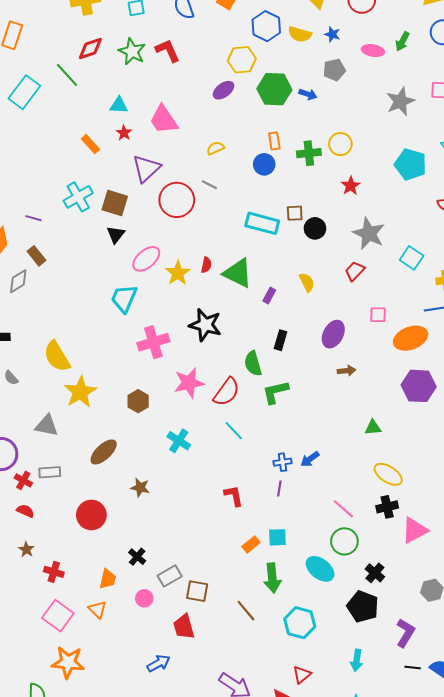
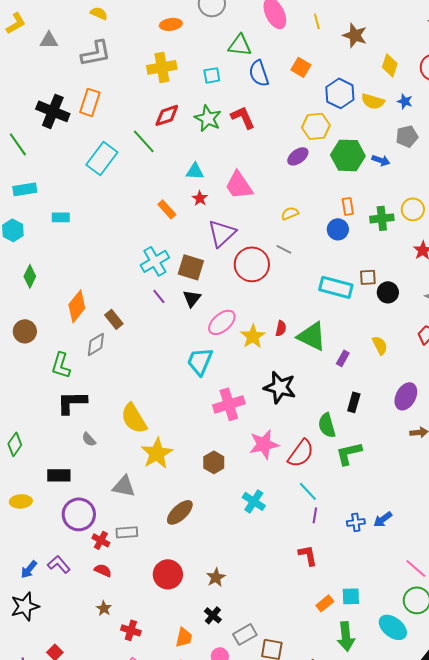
purple line: (33, 218) -> (159, 296), moved, turned 35
brown star: (140, 488) -> (216, 577), moved, turned 30
purple line: (279, 489) -> (315, 515), moved

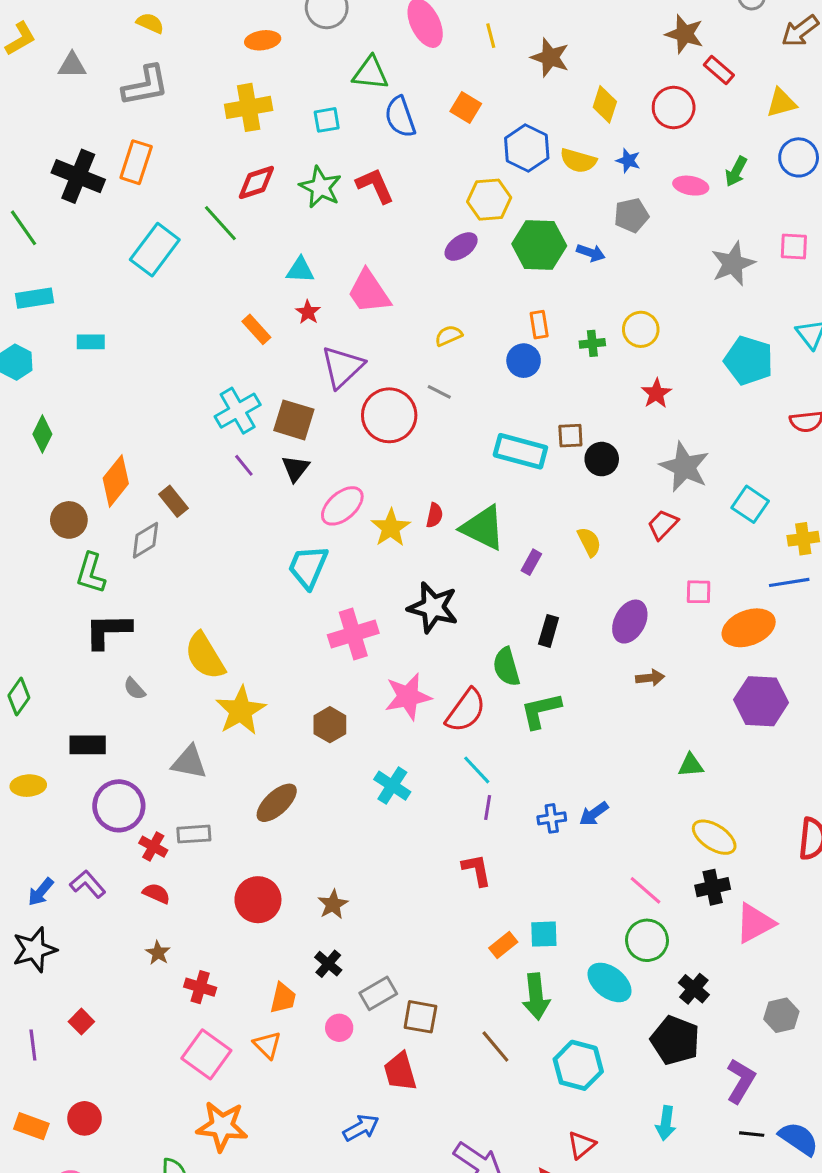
green cross: (382, 218) -> (592, 343), size x0.7
brown circle: (25, 331) -> (69, 520), moved

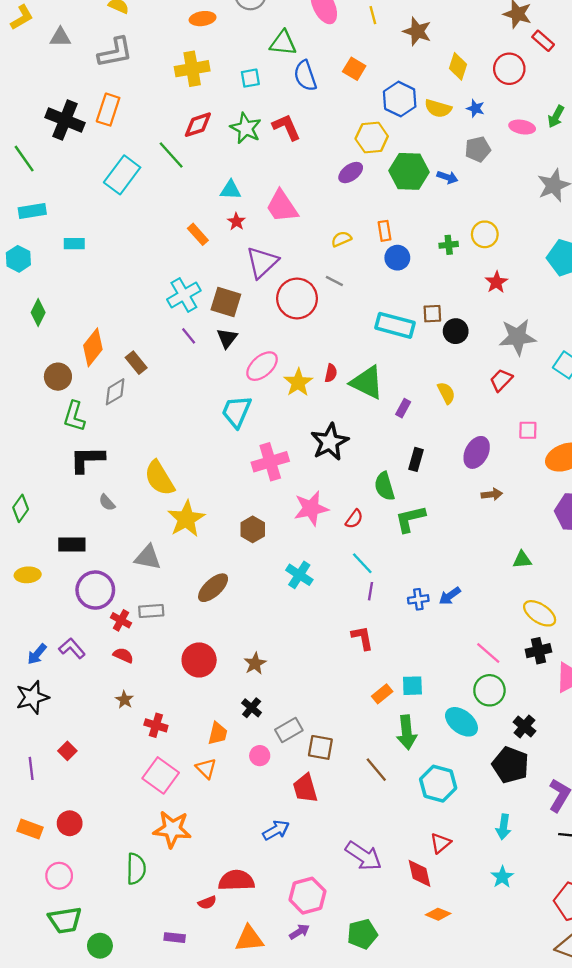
orange rectangle: (539, 325) -> (384, 231), moved
gray star: (684, 467) -> (517, 337), turned -30
black star: (433, 607) -> (330, 442), turned 30
red semicircle: (466, 711) -> (354, 519), size x0.6

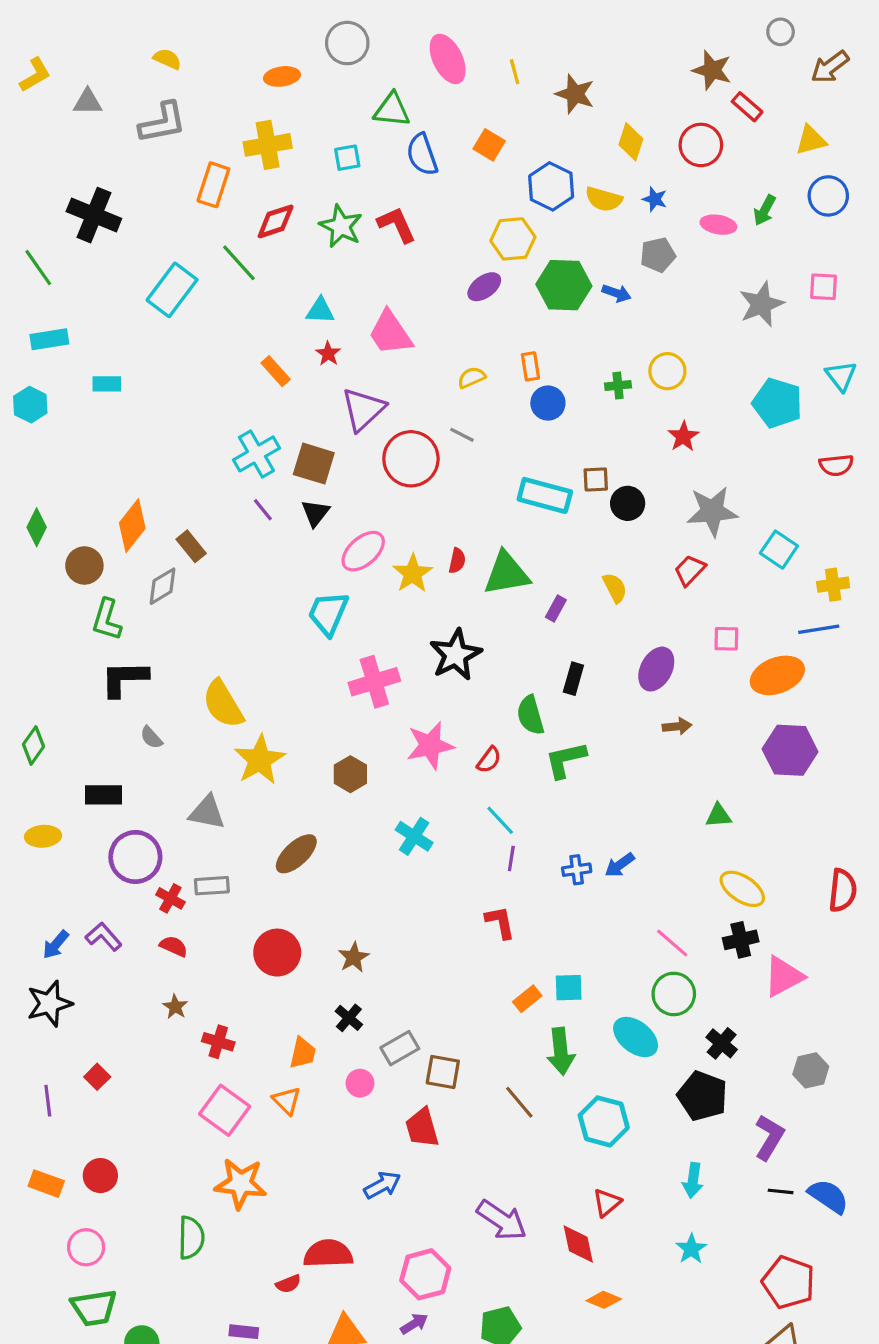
orange rectangle: (108, 110) -> (213, 185), moved
green diamond: (38, 312) -> (37, 527), moved
green triangle: (367, 382) -> (507, 573), turned -36

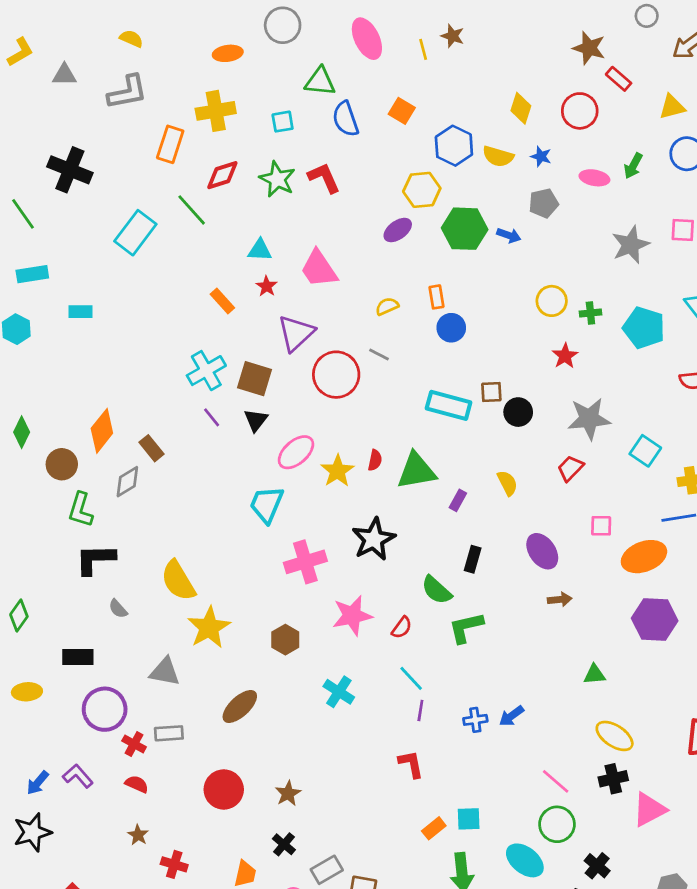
brown star: (575, 94) -> (453, 36), moved, size x0.7
green cross: (618, 385) -> (590, 313), moved
purple ellipse: (656, 669) -> (542, 551), turned -63
green semicircle: (530, 715) -> (437, 590), turned -32

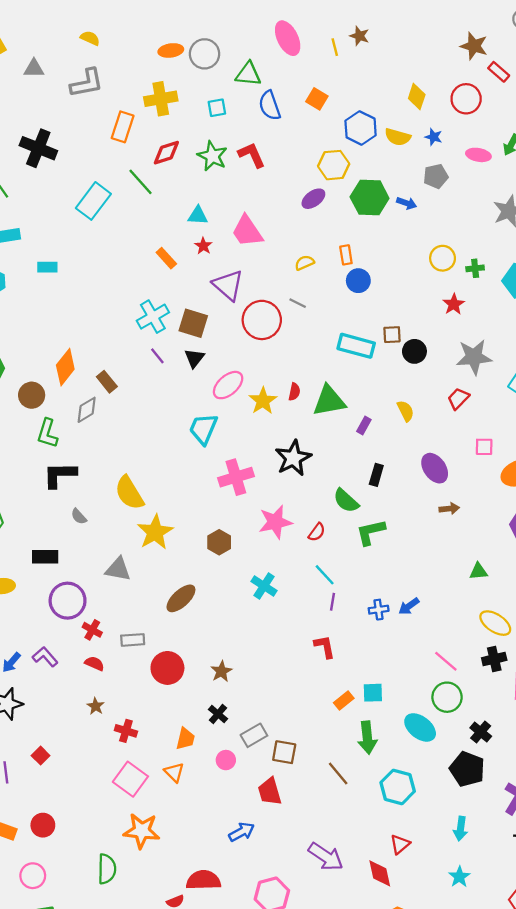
gray circle: (283, 25) -> (205, 54), moved
purple triangle: (296, 333) -> (228, 285), turned -36
gray rectangle: (169, 733) -> (133, 640), moved

